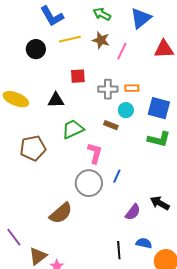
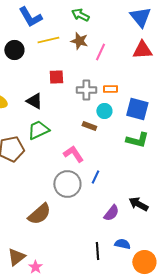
blue triangle: (141, 18) -> (140, 17), moved, turned -30
black triangle: (56, 100) -> (34, 101), turned 30
green trapezoid: (73, 129) -> (38, 130), moved
pink L-shape: (95, 153) -> (73, 154), turned -50

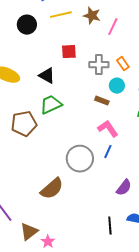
orange rectangle: (110, 89) -> (123, 64), turned 56
pink L-shape: (73, 154) -> (108, 129), moved

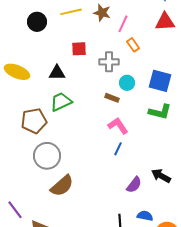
orange rectangle: (123, 64) -> (133, 45), moved
black triangle: (47, 76) -> (57, 73), turned -30
gray circle: (80, 159) -> (47, 156), moved

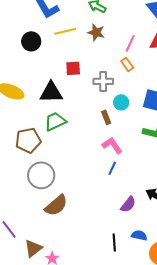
pink line: (123, 24) -> (130, 43), moved
black triangle: (57, 73) -> (51, 92), size x1.4
brown rectangle: (112, 98) -> (106, 117), turned 48

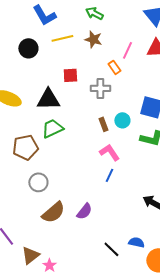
orange rectangle: (127, 64) -> (114, 67), moved
cyan circle: (121, 102) -> (122, 120), moved
gray circle: (41, 175) -> (38, 182), size x0.7
purple semicircle: (128, 204) -> (84, 211), moved
black line: (114, 242) -> (111, 249), turned -42

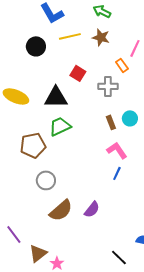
red square: (70, 75) -> (78, 73), turned 35
black line: (111, 249) -> (119, 257), moved

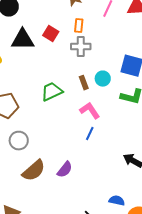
orange rectangle: (122, 65) -> (79, 26), moved, turned 40
black triangle: (56, 97) -> (23, 40), moved
green trapezoid: (60, 126) -> (52, 92), moved

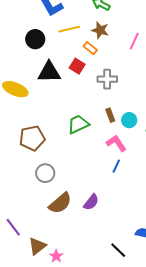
orange rectangle: (79, 26) -> (90, 48), moved, turned -56
cyan circle: (103, 79) -> (129, 120), moved

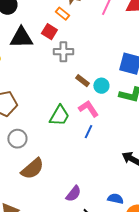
gray cross: (107, 79) -> (63, 52), moved
brown rectangle: (110, 115) -> (82, 81), turned -32
green trapezoid: (78, 124) -> (59, 116), moved, turned 145
purple semicircle: (91, 202) -> (73, 194), moved

